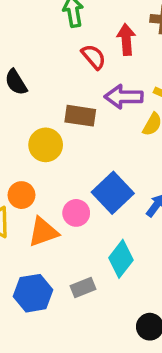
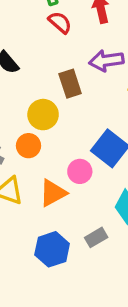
red semicircle: (94, 57) -> (60, 22), moved
brown rectangle: (80, 116) -> (70, 84), turned 72
orange circle: (21, 195) -> (28, 146), moved

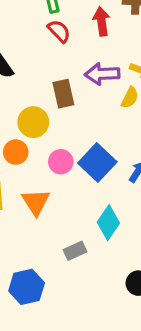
pink circle: (80, 171) -> (61, 162), moved
orange triangle: (53, 193) -> (36, 202), turned -40
blue hexagon: (52, 249) -> (27, 287), moved

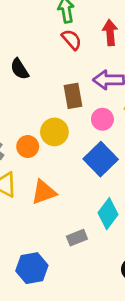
yellow circle: (33, 122) -> (54, 132), moved
pink circle: (61, 162) -> (102, 119), moved
orange triangle: (36, 202) -> (44, 192), turned 40

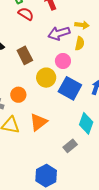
brown rectangle: (73, 96) -> (25, 55), moved
yellow circle: (54, 132) -> (46, 78), moved

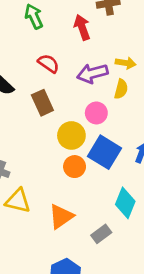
red semicircle: (26, 14) -> (49, 63), moved
orange circle: (18, 95) -> (75, 167), moved
orange triangle: (38, 122) -> (61, 216), moved

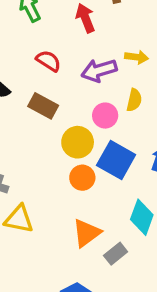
yellow semicircle: (121, 89) -> (134, 100), moved
brown rectangle: (42, 103) -> (43, 106), turned -35
orange triangle: (61, 216) -> (87, 233), moved

